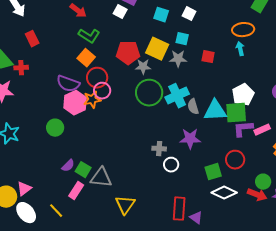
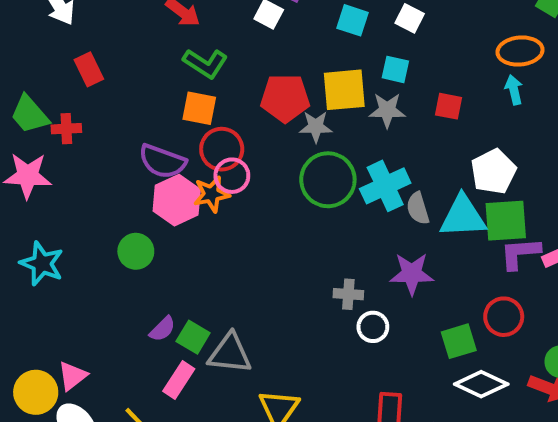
yellow square: (157, 49) -> (344, 90), turned -30
orange square: (86, 58) -> (199, 108), turned -30
white pentagon: (243, 95) -> (493, 172), moved

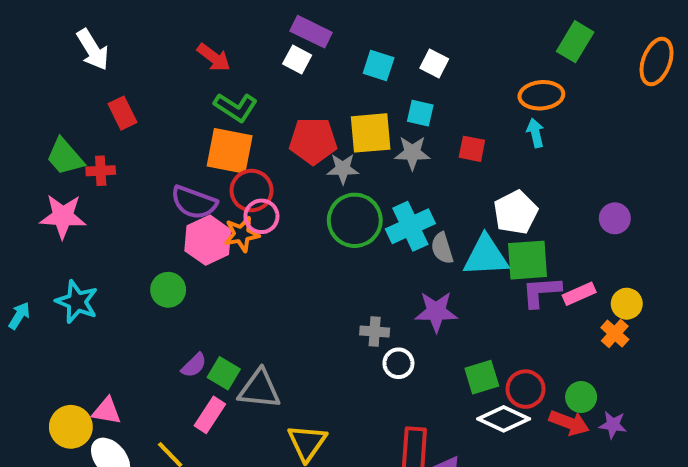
orange square: (199, 108) -> (230, 151), size x1.4
red circle: (504, 317) -> (525, 389), moved
pink triangle: (73, 376) -> (107, 411), turned 48

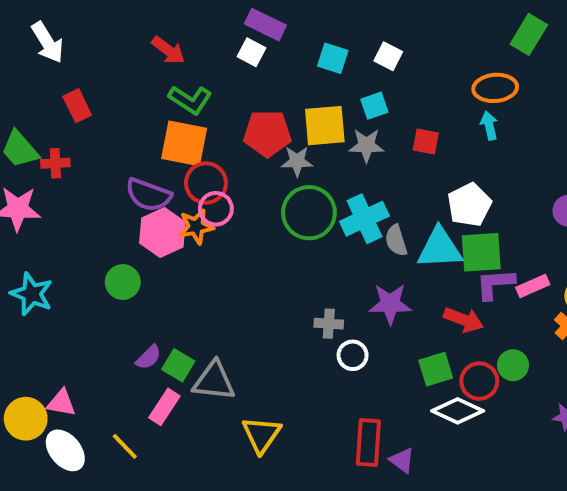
cyan square: (420, 113) -> (374, 106), turned -32
green circle: (581, 397) -> (513, 365), moved
red arrow: (569, 423) -> (463, 320), moved

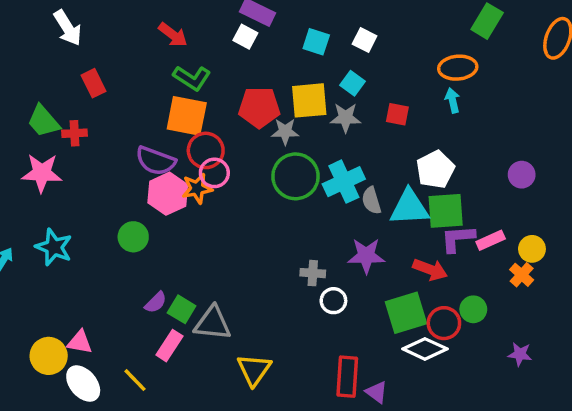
cyan square: (374, 106) -> (352, 83), turned -35
green square: (436, 369) -> (406, 313), size x1.4

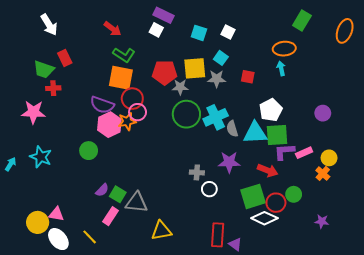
green trapezoid: (43, 121) -> (44, 69), moved, turned -30
yellow triangle: (254, 370) -> (161, 231), turned 45

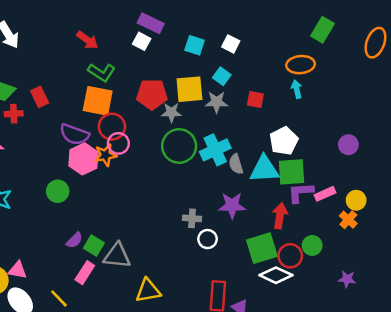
red rectangle: (65, 58) -> (40, 97), moved
red arrow: (268, 170) -> (280, 216), turned -102

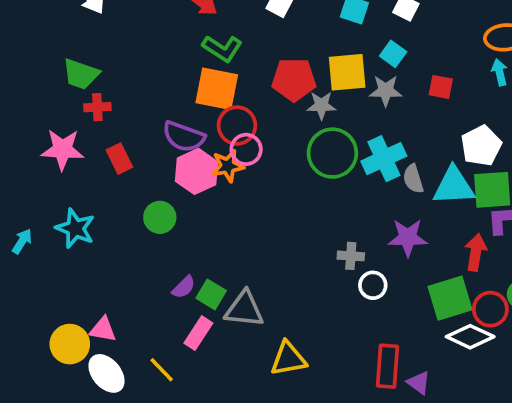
red rectangle: (40, 97) -> (119, 159), moved

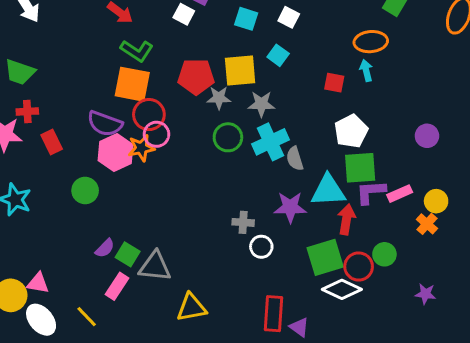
red square: (441, 87) -> (334, 83), moved
gray star: (386, 91) -> (261, 104), moved
red cross: (97, 107) -> (27, 111), moved
green circle: (332, 153) -> (228, 137), size x0.7
cyan triangle: (454, 186) -> (328, 191), moved

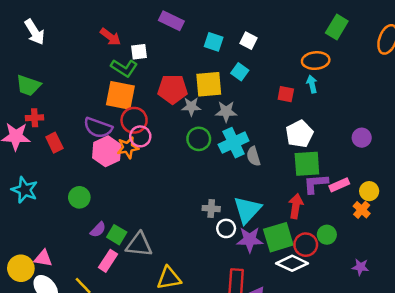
white square: (184, 14) -> (139, 52), moved, turned -35
green circle: (85, 191) -> (79, 197), moved
cyan triangle: (328, 191) -> (247, 210), moved, turned -44
purple star: (290, 207) -> (250, 240), moved

